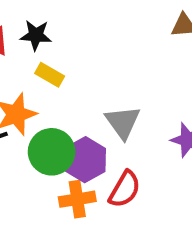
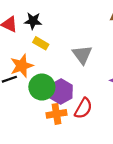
gray triangle: (123, 122) -> (82, 55), moved

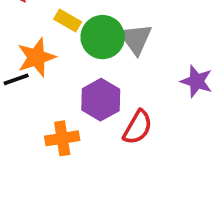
green circle: (42, 87) -> (103, 37), moved
orange cross: (56, 114) -> (62, 138), moved

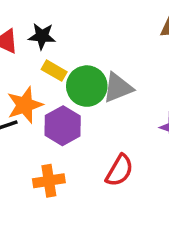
gray triangle: (136, 39) -> (118, 88), turned 44
purple hexagon: (101, 100) -> (63, 126), moved

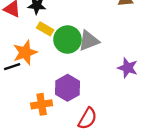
purple hexagon: (63, 126) -> (67, 88), moved
red semicircle: (119, 170) -> (88, 118), moved

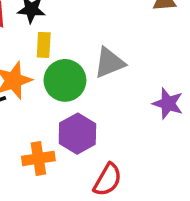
yellow rectangle: (45, 29) -> (44, 45), turned 63
green circle: (67, 40) -> (65, 80), moved

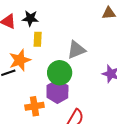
green circle: (65, 80) -> (60, 73), moved

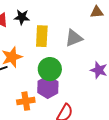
yellow rectangle: (38, 39) -> (42, 36), moved, size x1.5
gray triangle: (76, 50) -> (74, 38), moved

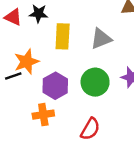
green circle: (50, 69) -> (95, 82), moved
purple hexagon: (48, 87) -> (55, 86), moved

